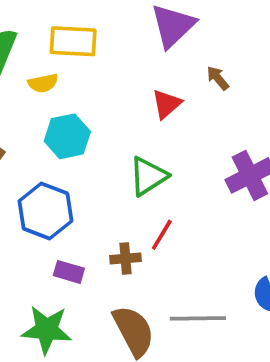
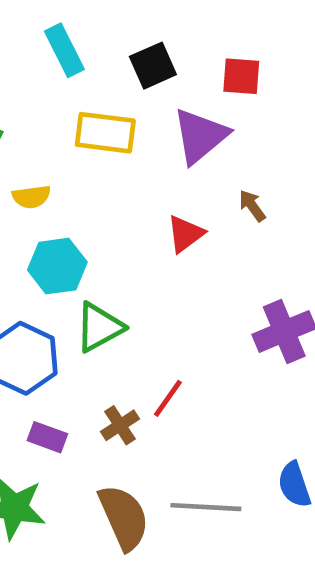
yellow rectangle: (73, 41) -> (105, 133), moved
green triangle: (148, 176) -> (99, 327), moved
brown cross: (126, 259) -> (120, 425), turned -32

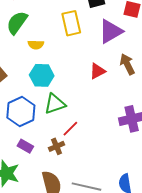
yellow rectangle: (105, 133) -> (71, 23), turned 60
brown arrow: (252, 206) -> (127, 64), size x1.5
red line: (168, 398) -> (70, 129), moved

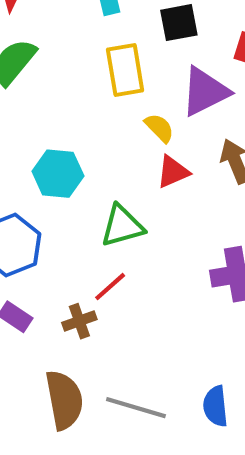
yellow semicircle: (36, 45) -> (159, 128), moved, turned -140
green triangle: (55, 104) -> (122, 226), moved

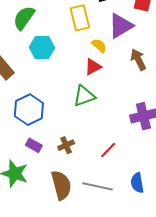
red triangle: (173, 172) -> (93, 67), moved
cyan hexagon: (58, 174) -> (42, 48), moved
red line: (110, 287) -> (108, 150), moved

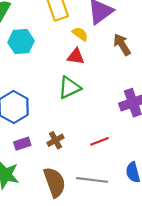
red triangle: (93, 67) -> (76, 56), turned 42
purple rectangle: (34, 145) -> (22, 144), turned -42
red line: (108, 150) -> (100, 141), turned 30

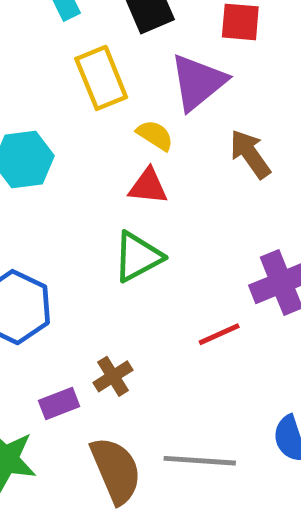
red line: (100, 141) -> (219, 334), moved
purple rectangle: (22, 144) -> (59, 403), moved

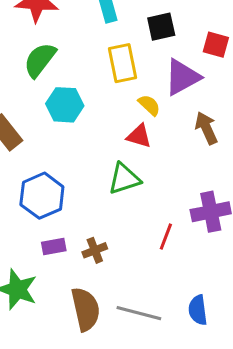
red line: (219, 334) -> (166, 237), turned -56
purple rectangle: (59, 403) -> (54, 246), moved

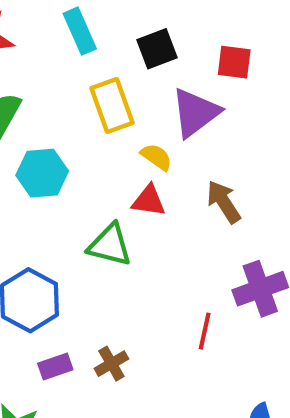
brown arrow: (206, 128) -> (224, 202), moved
green triangle: (124, 179) -> (110, 245), moved, turned 40

